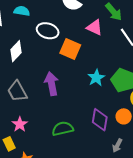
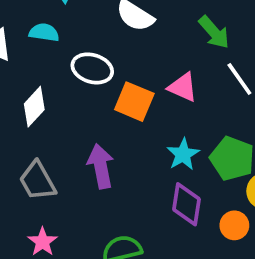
pink triangle: (95, 28) -> (183, 87), moved
purple diamond: (100, 120) -> (187, 204), moved

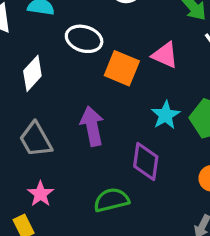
purple diamond: (187, 204) -> (146, 161), moved

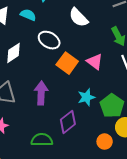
purple diamond: (146, 161) -> (68, 122), turned 30

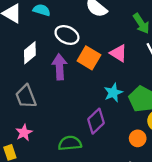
purple arrow: (41, 93) -> (60, 67), moved

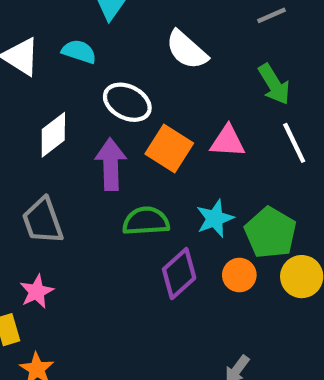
pink triangle: (118, 53) -> (228, 141), turned -30
orange circle: (138, 138) -> (239, 275), moved
green semicircle: (70, 143) -> (146, 221), moved

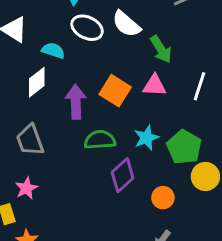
cyan semicircle: (79, 52) -> (53, 50), moved
green arrow: (274, 84) -> (161, 49), moved
white ellipse: (127, 102) -> (87, 28), moved
white line: (294, 143) -> (200, 86), turned 44
orange circle: (239, 275) -> (163, 198), moved

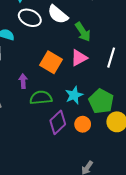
pink triangle: (155, 86) -> (79, 58), turned -30
purple arrow: (76, 102) -> (23, 81), moved, size x0.6
orange circle: (163, 198) -> (83, 124), moved

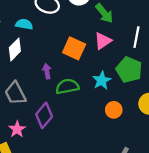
green pentagon: (101, 101) -> (129, 70), moved
purple diamond: (58, 122) -> (44, 115), moved

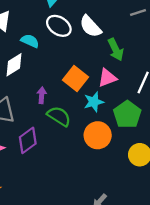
cyan star: (102, 80) -> (94, 102), moved
green semicircle: (67, 86) -> (59, 116), turned 30
orange circle: (114, 110) -> (98, 135), moved, size x1.5

